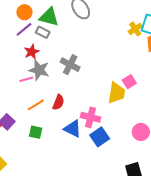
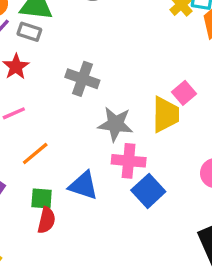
gray star: (39, 70) -> (115, 124), moved
red semicircle: (58, 102) -> (46, 220), moved
blue triangle: (73, 129) -> (83, 185), moved

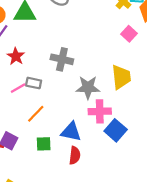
gray rectangle: (29, 32) -> (34, 83), moved
pink square: (184, 93) -> (129, 34), moved
red semicircle: (46, 220) -> (75, 155), moved

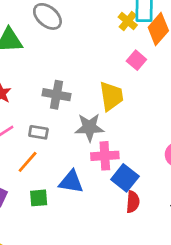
yellow trapezoid: (121, 77) -> (111, 96), moved
gray rectangle: (34, 83) -> (38, 132), moved
red semicircle: (75, 155) -> (133, 202), moved

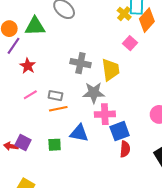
gray cross: (57, 95) -> (80, 63), moved
orange line: (28, 162) -> (58, 109), moved, turned 36
blue square: (125, 178) -> (120, 131), turned 30

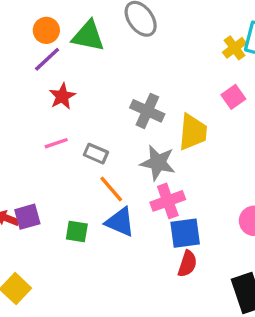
orange line: (58, 109) -> (111, 189), moved, turned 48
pink cross: (105, 114) -> (168, 201), turned -30
purple square: (23, 143) -> (27, 217), turned 35

